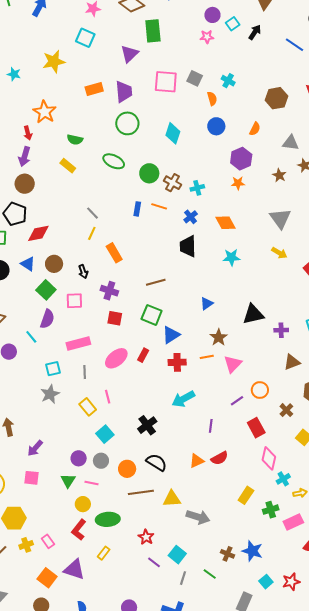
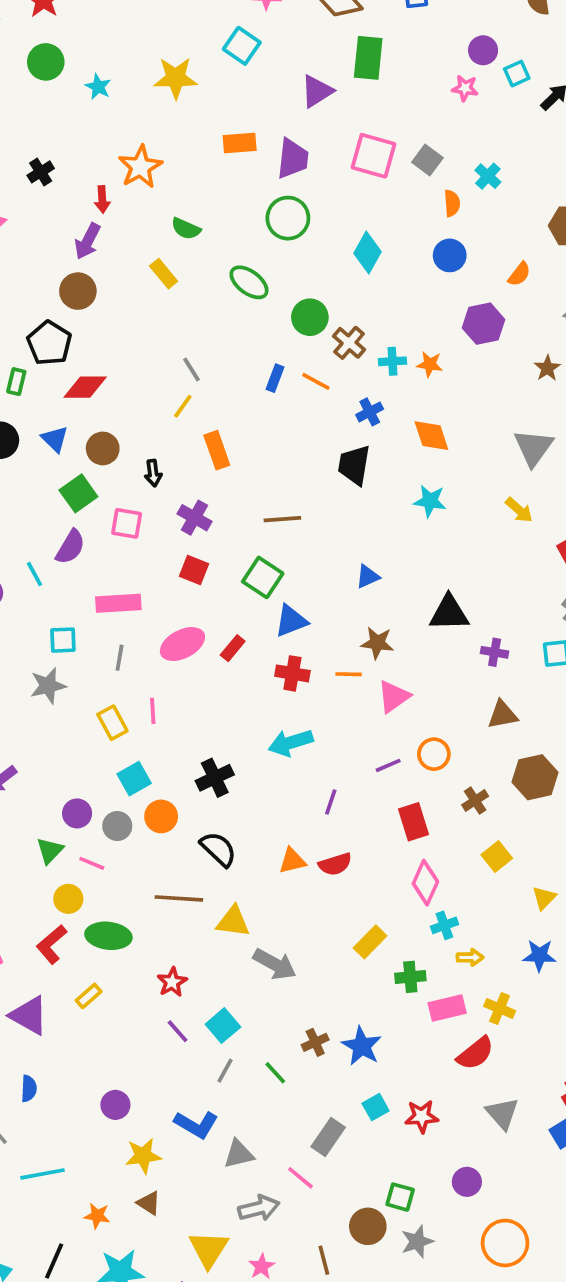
orange star: (238, 183) -> (430, 364), moved
brown star: (219, 337) -> (377, 643), turned 30
orange circle: (127, 469) -> (161, 816), moved
brown cross: (228, 554) -> (315, 1042), turned 32

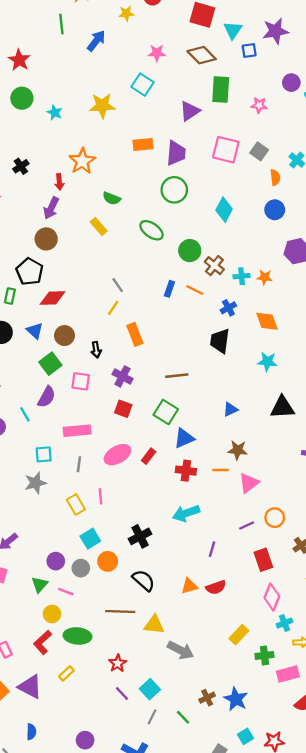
pink star: (465, 88) -> (259, 105), moved
black triangle: (449, 613) -> (282, 407), moved

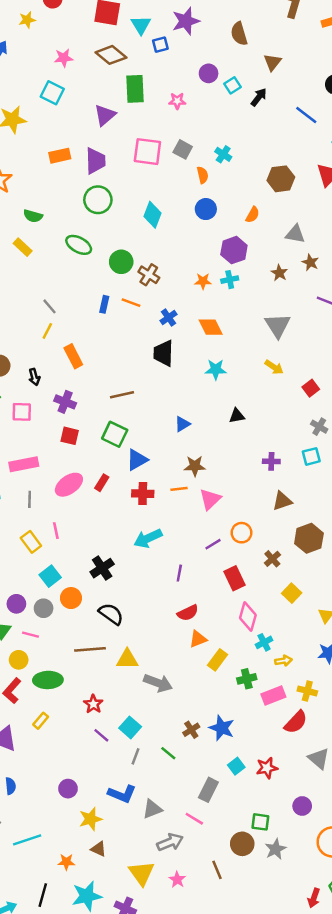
cyan cross: (242, 276) -> (230, 280), moved
black triangle: (282, 407) -> (237, 416), size x0.6
orange triangle: (189, 586) -> (198, 639), moved

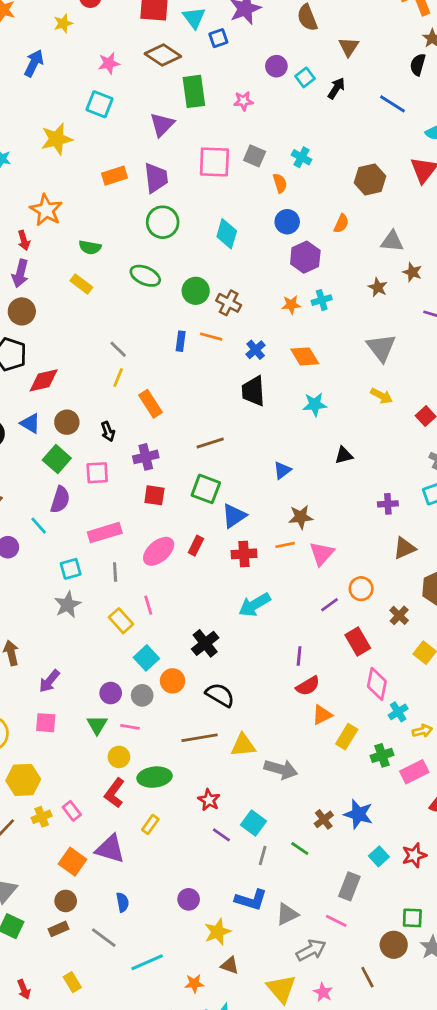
purple hexagon: (234, 250) -> (305, 257), moved
purple cross: (65, 402) -> (146, 457), turned -30
purple line: (179, 573) -> (299, 656), moved

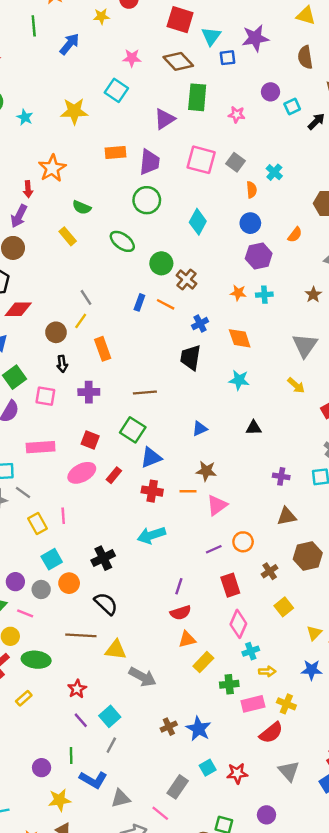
brown circle: (67, 422) -> (56, 332), moved
red square: (154, 495) -> (90, 440), moved
gray line: (115, 572) -> (23, 493), moved, turned -63
green line: (300, 849) -> (71, 755), moved, turned 42

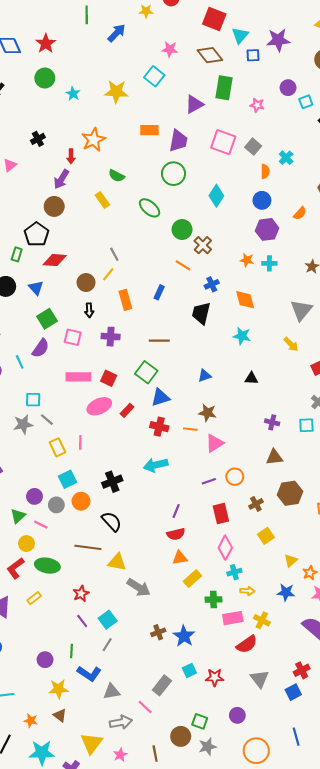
blue rectangle: (139, 302) -> (159, 292), moved
pink rectangle: (41, 447) -> (78, 377), moved

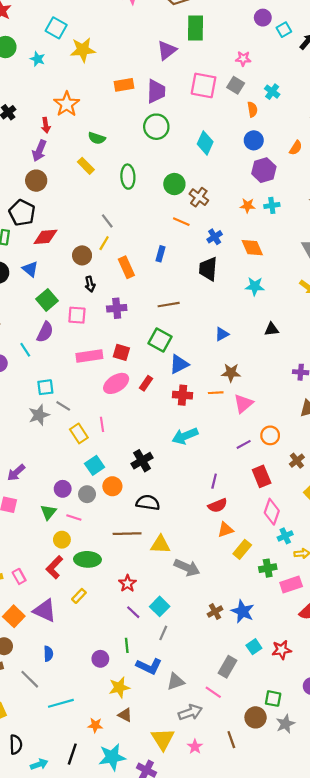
cyan square: (154, 76) -> (56, 28), moved
pink star: (257, 105) -> (243, 59), moved
green ellipse: (150, 208) -> (128, 177), moved, turned 55
black semicircle: (112, 521) -> (148, 503), turned -30

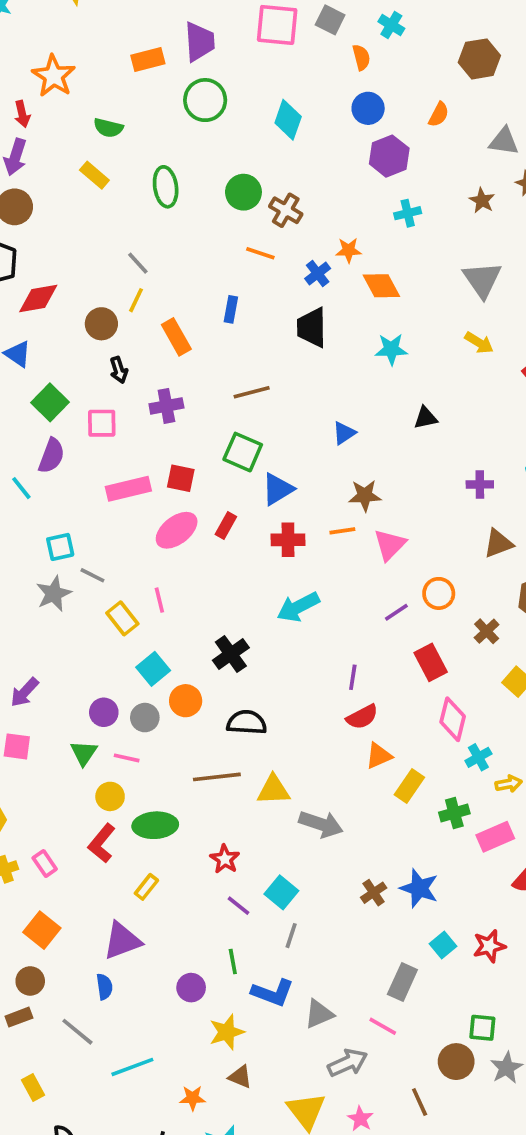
orange rectangle: (124, 85) -> (148, 60), moved
orange star: (248, 206) -> (349, 250), moved
purple triangle: (45, 611) -> (122, 941), moved, turned -40

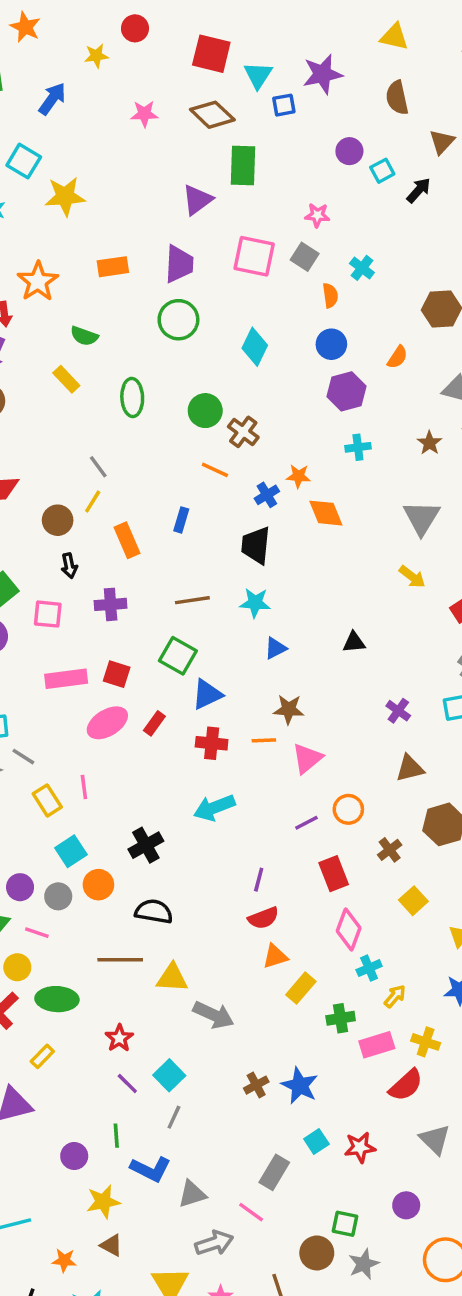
orange rectangle: (148, 60) -> (113, 267), moved
cyan star: (391, 349) -> (255, 603), moved
purple cross: (480, 484) -> (398, 711), turned 30
yellow arrow: (509, 784) -> (395, 996), turned -45

